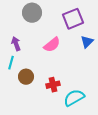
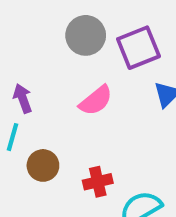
gray circle: (32, 13) -> (86, 35), moved

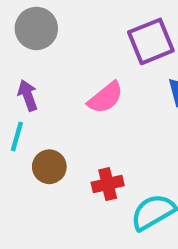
gray circle: (86, 35) -> (36, 28), moved

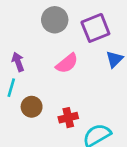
gray circle: (36, 28) -> (55, 20), moved

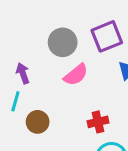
gray circle: (55, 20) -> (63, 42), moved
red cross: (68, 118) -> (98, 122), moved

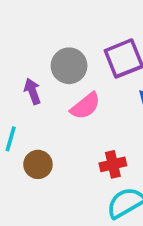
purple arrow: (23, 73) -> (32, 91), moved

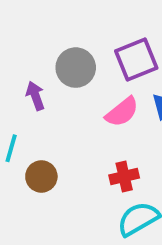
pink semicircle: (85, 106) -> (122, 112), moved

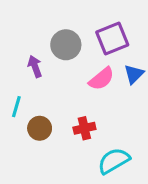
red cross: (124, 176) -> (84, 128), moved

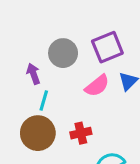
cyan line: (16, 107) -> (44, 100), moved
brown circle: (40, 128) -> (38, 133), size x1.5

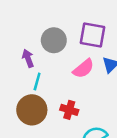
purple square: (107, 47) -> (92, 35), turned 32
red cross: (81, 133) -> (69, 110), turned 30

